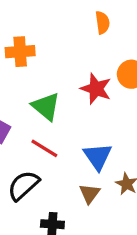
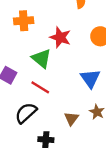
red star: (96, 89) -> (60, 37), moved
blue triangle: (98, 156) -> (90, 78), moved

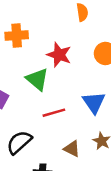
red line: (40, 87) -> (54, 113), moved, turned -48
brown triangle: (71, 118) -> (72, 149), turned -40

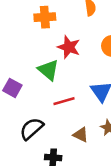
orange cross: (17, 35) -> (45, 17), moved

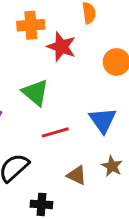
red star: (69, 47) -> (61, 47), moved

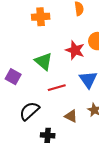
red star: (61, 47) -> (75, 50), moved

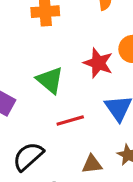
brown triangle: (71, 116) -> (92, 164), turned -32

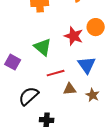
brown triangle: (92, 164) -> (70, 89), moved

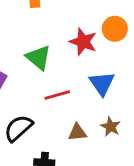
brown triangle: (70, 89) -> (77, 132), moved

